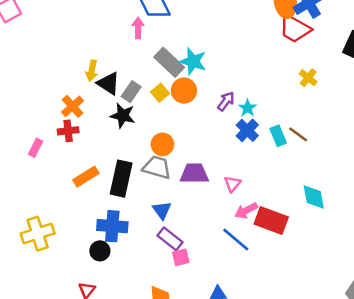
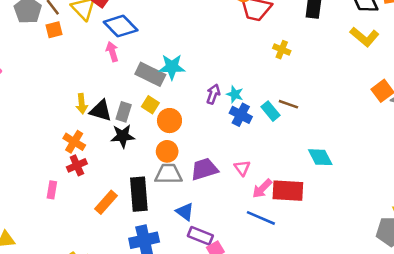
orange circle: (184, 91) -> (169, 121), moved

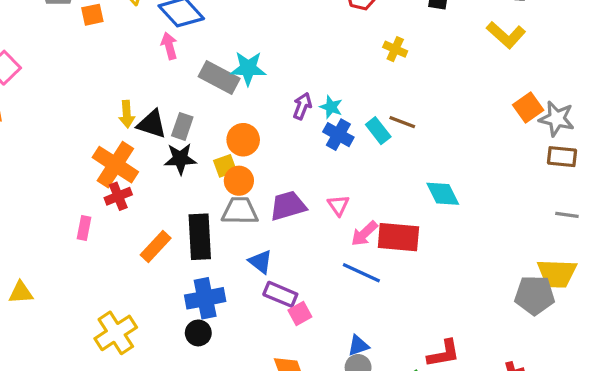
yellow square: (150, 105) -> (225, 166), moved, turned 36
orange cross: (74, 142) -> (115, 165), size x1.5

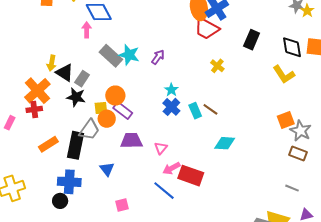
purple arrow: (302, 106) -> (158, 57), moved
cyan diamond: (443, 194) -> (225, 143), moved, turned -75
gray trapezoid: (240, 211) -> (89, 130), moved, turned 110
purple rectangle: (280, 294) -> (123, 110), moved

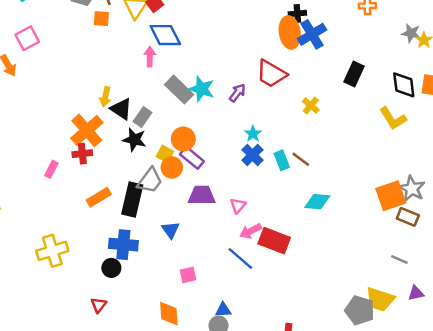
red trapezoid: (207, 28) -> (271, 74), moved
yellow square: (101, 108) -> (165, 154), turned 32
orange square: (286, 120) -> (391, 196), moved, size x1.4

